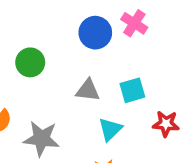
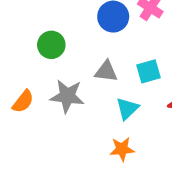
gray star: (41, 139) -> (67, 96), moved

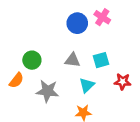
green circle: (51, 45) -> (32, 60), moved
gray star: (67, 96) -> (47, 91), moved

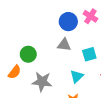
gray triangle: (72, 60) -> (64, 45), moved

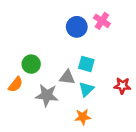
gray triangle: (64, 45) -> (67, 77), moved
cyan square: (89, 54) -> (86, 64), moved, turned 32

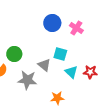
pink cross: (102, 21) -> (76, 28), moved
gray triangle: (67, 77) -> (44, 65), turned 32
cyan triangle: (86, 89) -> (71, 72), moved, turned -32

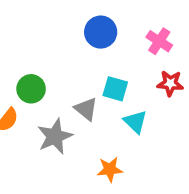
pink cross: (76, 28) -> (159, 41), moved
red star: (90, 72) -> (170, 83), moved
gray star: (27, 80) -> (55, 136), turned -30

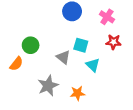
gray star: (55, 136) -> (48, 86), moved

